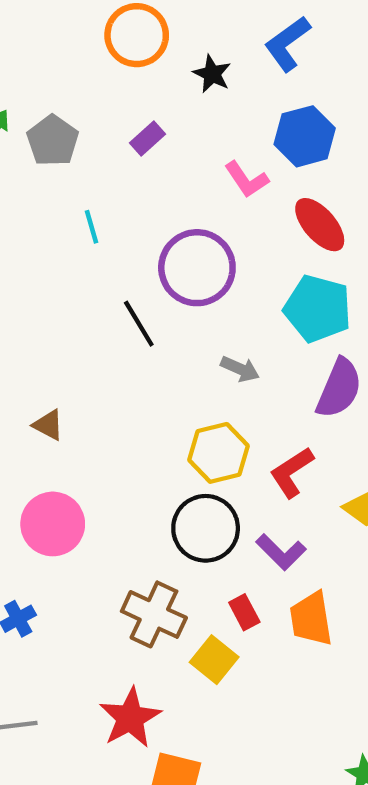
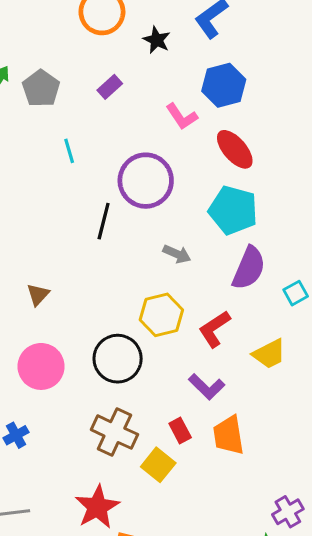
black line: (139, 324) -> (104, 221), turned 45
brown triangle: (48, 425) -> (38, 295), turned 45
black circle: (206, 528) -> (118, 359), moved

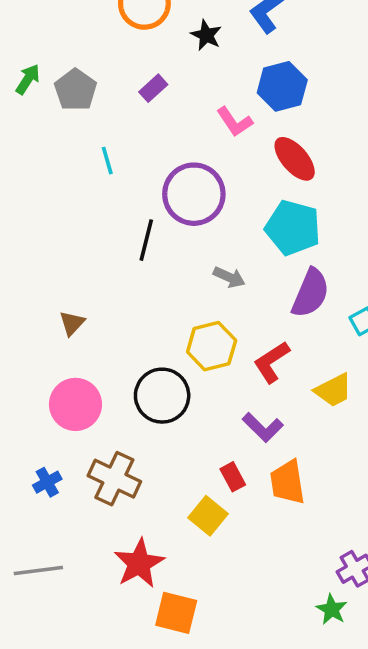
brown cross: (114, 432) -> (114, 479), moved

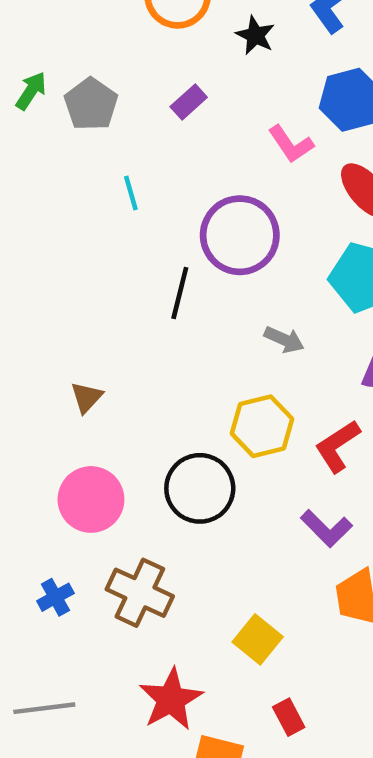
red rectangle: (233, 477) -> (289, 717), moved

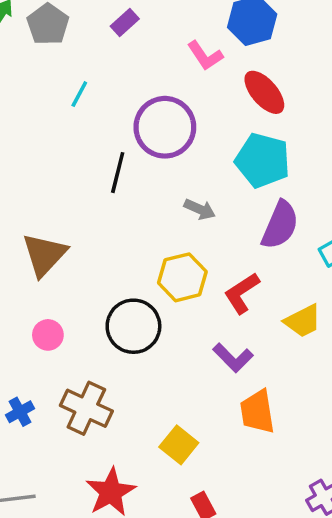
cyan line: (131, 193) -> (79, 94), turned 44
brown triangle: (87, 397) -> (44, 255), size x1.8
pink circle: (91, 499) -> (48, 335), size x0.6

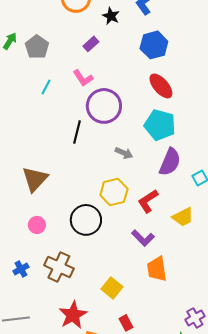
purple rectangle: (125, 22) -> (91, 44), moved
pink L-shape: (205, 56) -> (83, 78), moved
cyan line: (79, 94) -> (46, 87), moved

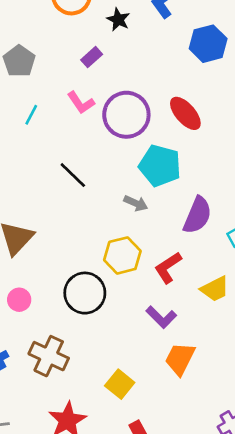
blue hexagon: (154, 45) -> (208, 44), moved
purple circle: (104, 106) -> (126, 115), moved
cyan pentagon: (160, 125) -> (160, 166), moved
black line: (77, 132) -> (73, 175), turned -60
orange trapezoid: (157, 269) -> (180, 359), turned 36

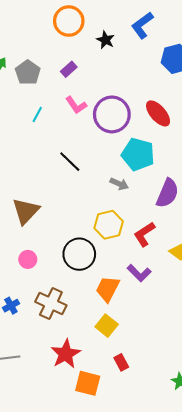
purple rectangle: (92, 57) -> (69, 69), moved
orange trapezoid: (180, 359) -> (108, 289), moved

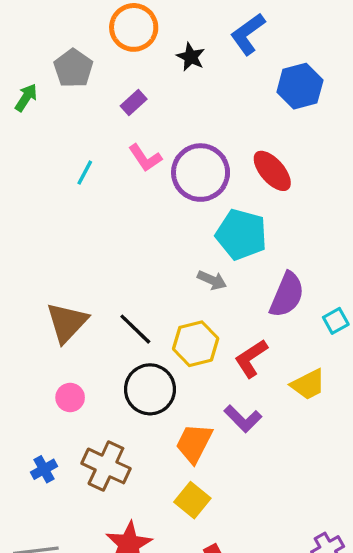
gray pentagon: (28, 72) -> (73, 68), moved
black line: (70, 162) -> (135, 329), moved

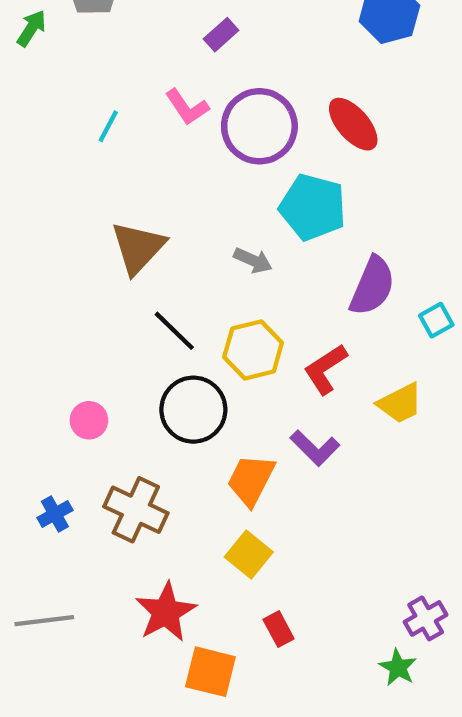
purple rectangle: (134, 102) -> (221, 35), moved
gray arrow: (212, 280) -> (253, 260), moved
brown triangle: (67, 323) -> (138, 248), moved

